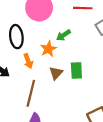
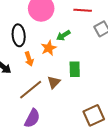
brown triangle: (56, 73) -> (54, 82), moved
brown line: (31, 93) -> (31, 90), turned 35

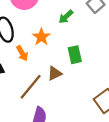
green arrow: (63, 35) -> (66, 17), moved
brown triangle: (54, 82) -> (55, 73), turned 32

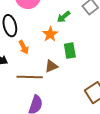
orange star: (41, 37) -> (50, 34), moved
brown line: (31, 87) -> (30, 77), turned 50

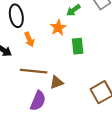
brown triangle: (51, 66) -> (57, 82), moved

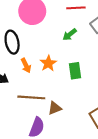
orange star: (58, 28) -> (48, 63), moved

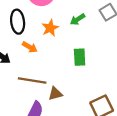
orange star: (48, 63) -> (50, 28), moved
orange arrow: (26, 66) -> (30, 47), turned -40

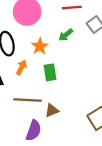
orange arrow: (30, 47) -> (22, 67), turned -88
green rectangle: (80, 57) -> (50, 72), moved

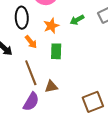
orange arrow: (22, 67) -> (31, 42), turned 104
brown line: (28, 100) -> (31, 73), turned 55

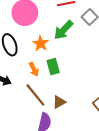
green arrow: (77, 20) -> (64, 30), size x1.5
orange arrow: (31, 42) -> (34, 69), moved, turned 32

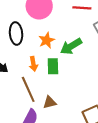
green arrow: (64, 30) -> (71, 46), moved

